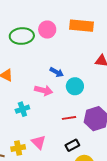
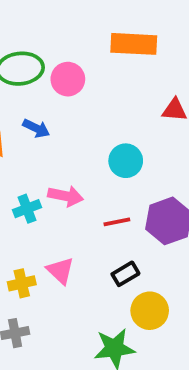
pink circle: (47, 30) -> (68, 79), moved
blue arrow: (57, 72) -> (36, 128), moved
pink arrow: (44, 90) -> (66, 196), moved

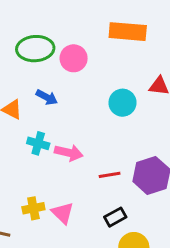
cyan circle: (126, 161) -> (123, 103), moved
cyan cross: (27, 209) -> (38, 143), moved, turned 35
yellow cross: (22, 283) -> (33, 208), moved

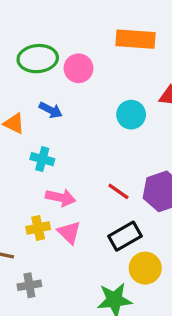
pink arrow: (69, 153) -> (61, 198), moved
red line: (110, 175) -> (118, 191), turned 45
black rectangle: (115, 217) -> (125, 236), size x1.4

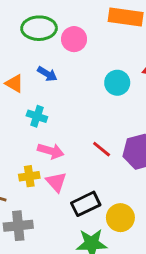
black rectangle: (125, 236) -> (86, 204), moved
gray cross: (29, 285) -> (18, 226), size x1.4

